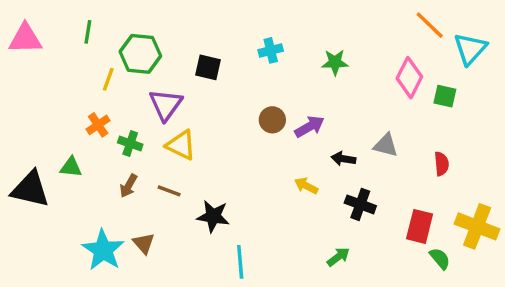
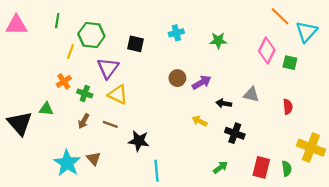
black triangle: (30, 189) -> (20, 123), turned 36
red rectangle: (420, 226) -> (261, 167), moved
green semicircle: (440, 259) -> (287, 169), turned 32

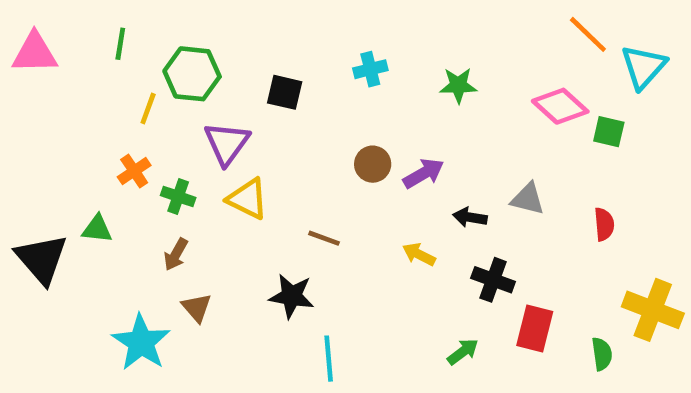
pink diamond: (267, 50) -> (560, 106), turned -75
brown line: (110, 124) -> (324, 238), moved
brown triangle: (94, 159) -> (197, 308), moved
red rectangle: (261, 167) -> (535, 328), moved

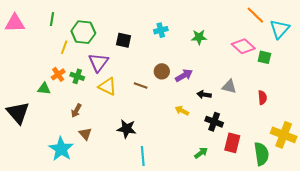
green cross: (178, 196) -> (77, 76), moved
green triangle: (97, 229) -> (44, 89), moved
brown line: (324, 238) -> (141, 86), moved
green semicircle: (602, 354) -> (261, 154), size x1.6

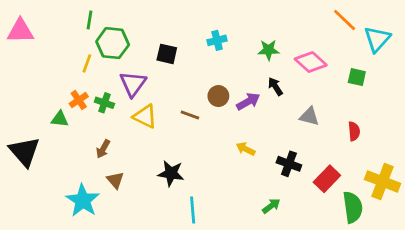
green line: (52, 19) -> (90, 20), moved
pink diamond: (243, 46) -> (311, 62), moved
black arrow: (204, 95) -> (275, 87), moved, turned 48
red rectangle: (232, 143) -> (327, 179), moved, turned 30

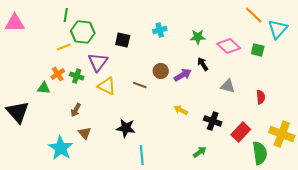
yellow line: (87, 63) -> (64, 47), turned 48
green square: (357, 77) -> (258, 50), moved

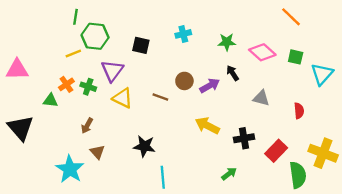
pink triangle: (15, 23) -> (17, 70), moved
cyan triangle: (278, 29) -> (322, 74), moved
yellow arrow: (181, 110) -> (207, 126), size x1.5
black cross: (213, 121) -> (244, 138), turned -30

